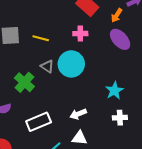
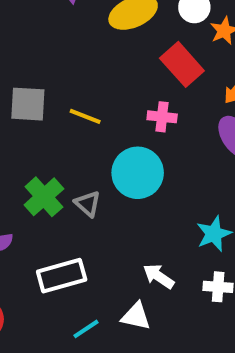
gray triangle: (47, 66) -> (88, 204), moved
white arrow: (78, 114) -> (159, 276), moved, turned 49

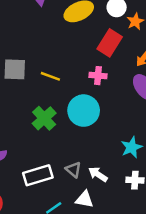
red rectangle: (182, 64) -> (110, 43), turned 75
green cross: (44, 197) -> (44, 118), moved
gray triangle: (88, 204) -> (73, 170), moved

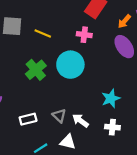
white rectangle: (38, 175) -> (28, 119), size x0.7

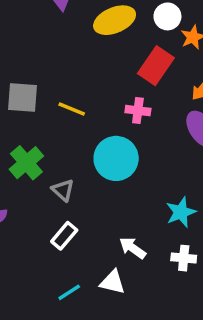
green cross: (36, 70) -> (26, 163), moved
gray triangle: (59, 116) -> (63, 190), moved
white rectangle: (28, 119) -> (64, 236), moved, turned -35

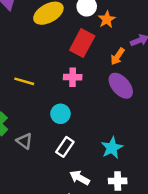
cyan circle: (116, 158) -> (60, 114), size x0.6
white rectangle: (64, 236) -> (65, 147), moved

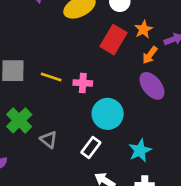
orange star: (107, 19) -> (143, 29), moved
pink cross: (73, 77) -> (83, 83), moved
cyan circle: (60, 114) -> (108, 114), moved, size x1.5

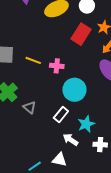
cyan star: (140, 151) -> (86, 124), moved

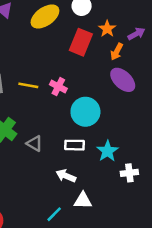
pink cross: (57, 66) -> (58, 87), turned 32
white rectangle: (61, 115) -> (75, 145), turned 63
white arrow: (71, 140) -> (66, 176), moved

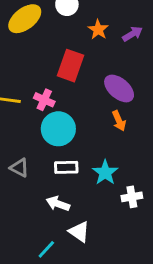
red rectangle: (81, 42) -> (71, 66), moved
orange arrow: (117, 52) -> (119, 121), moved, turned -49
cyan circle: (85, 112) -> (58, 129), moved
white triangle: (83, 201) -> (79, 232), turned 36

